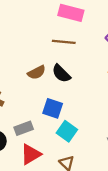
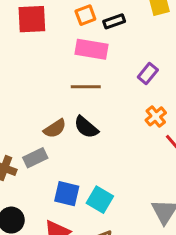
blue square: (53, 108) -> (67, 194), moved
gray rectangle: (24, 128) -> (35, 158), moved

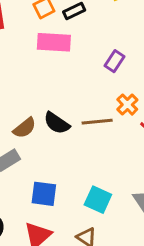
brown line: (86, 87) -> (97, 122), moved
cyan square: (100, 200) -> (98, 200), moved

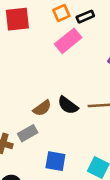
pink rectangle: (54, 42) -> (68, 41), turned -45

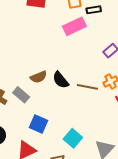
gray rectangle: (28, 133) -> (21, 95), turned 56

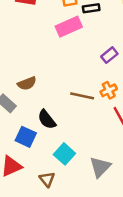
black semicircle: (61, 80) -> (47, 119), moved

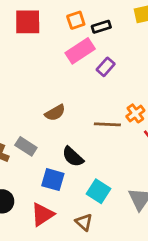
purple rectangle: (109, 55) -> (106, 67), moved
brown semicircle: (27, 83) -> (55, 113), moved

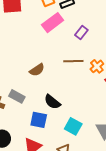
purple rectangle: (106, 67) -> (81, 33), moved
brown line: (107, 124) -> (73, 61), moved

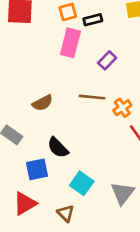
pink rectangle: (53, 23) -> (70, 43), turned -45
blue square: (39, 120) -> (37, 169), turned -30

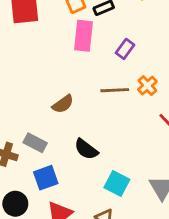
orange cross: (122, 108) -> (147, 86), moved
blue square: (37, 169) -> (46, 178), moved

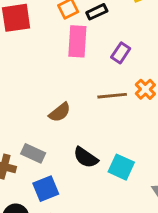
cyan square: (117, 184) -> (121, 167), moved

